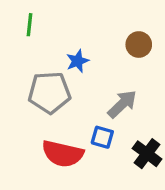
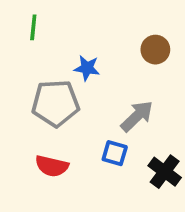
blue star: (78, 61) -> (87, 68), turned 30
red semicircle: (63, 154) -> (52, 166), moved, size x0.7

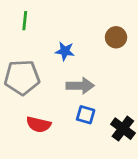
gray pentagon: (55, 103) -> (22, 77), moved
gray arrow: (137, 116) -> (80, 86), moved, turned 44

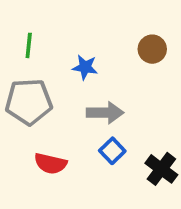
green line: (25, 21) -> (29, 45), moved
blue square: (86, 115) -> (112, 151), turned 30

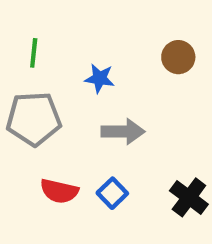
blue square: (112, 151) -> (112, 193), moved

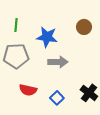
blue star: (100, 78) -> (47, 37), size x1.5
blue square: (112, 193) -> (57, 98), moved

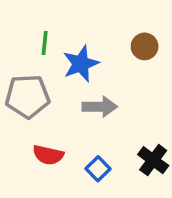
green line: (16, 25) -> (45, 43), moved
blue star: (47, 37) -> (81, 64), turned -30

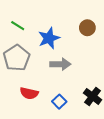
green line: (45, 43) -> (18, 26), moved, turned -64
gray pentagon: (27, 96) -> (17, 58), turned -30

